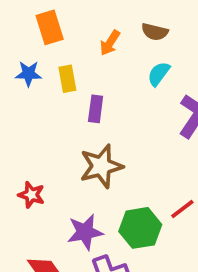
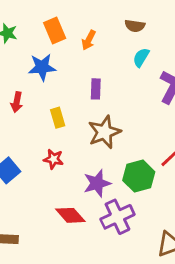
orange arrow: (110, 43) -> (89, 40), moved
blue star: (28, 74) -> (42, 67), size x1.4
yellow rectangle: (67, 79) -> (58, 118), moved

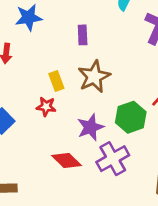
yellow rectangle: (58, 118) -> (56, 81), moved

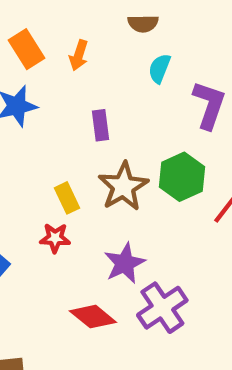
green hexagon: (131, 117) -> (182, 177), moved

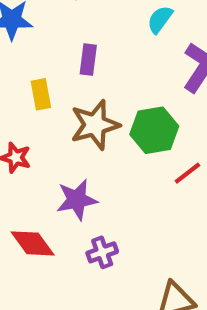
yellow rectangle: (67, 198) -> (41, 94), moved
purple cross: (162, 308) -> (102, 252), size x0.6

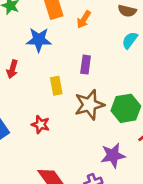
purple star: (77, 200) -> (113, 155), moved

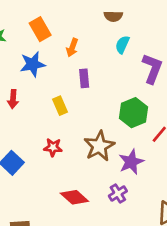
orange arrow: (84, 19) -> (72, 48), moved
brown star: (89, 105) -> (99, 146), moved

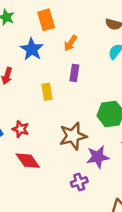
blue star: (33, 64) -> (32, 49), turned 30
red star: (53, 147) -> (21, 129), moved
red diamond: (74, 197) -> (28, 161), moved

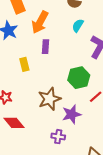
orange arrow: (70, 43) -> (40, 22), size x1.6
purple cross: (79, 182) -> (58, 137), turned 32

